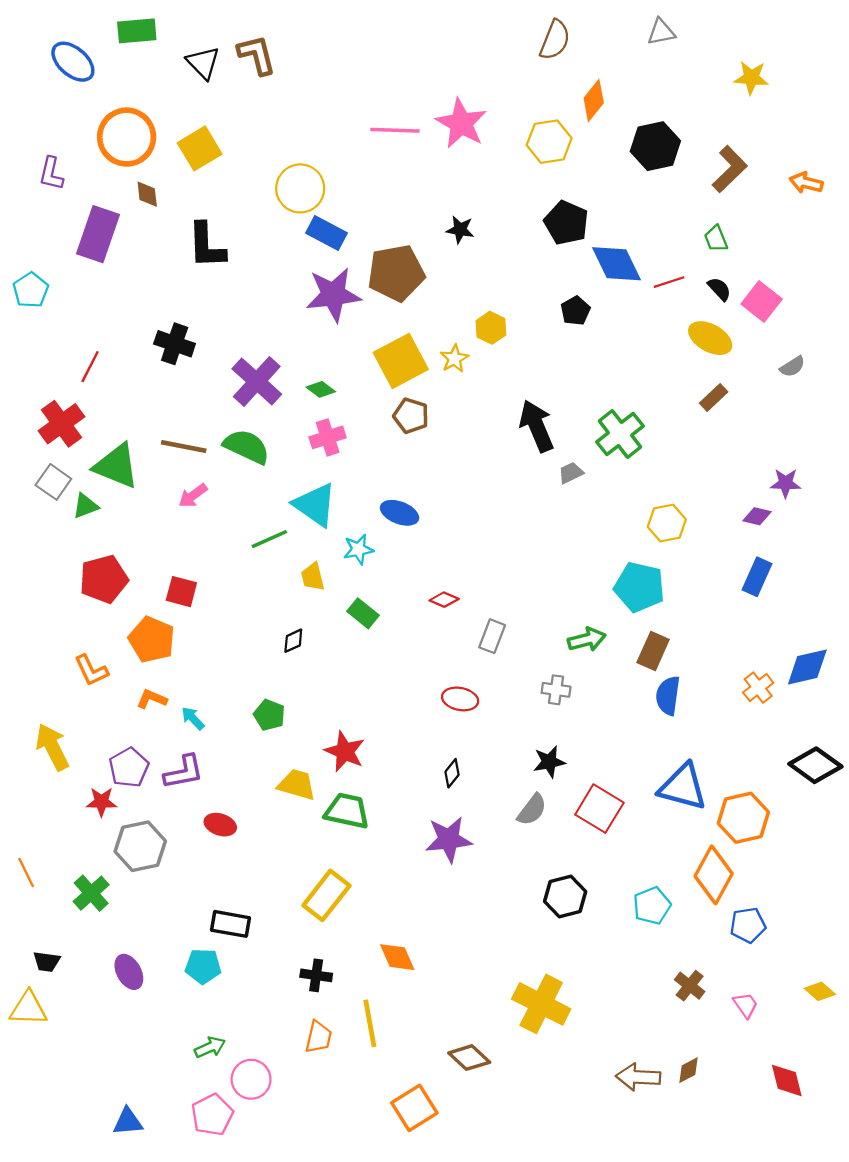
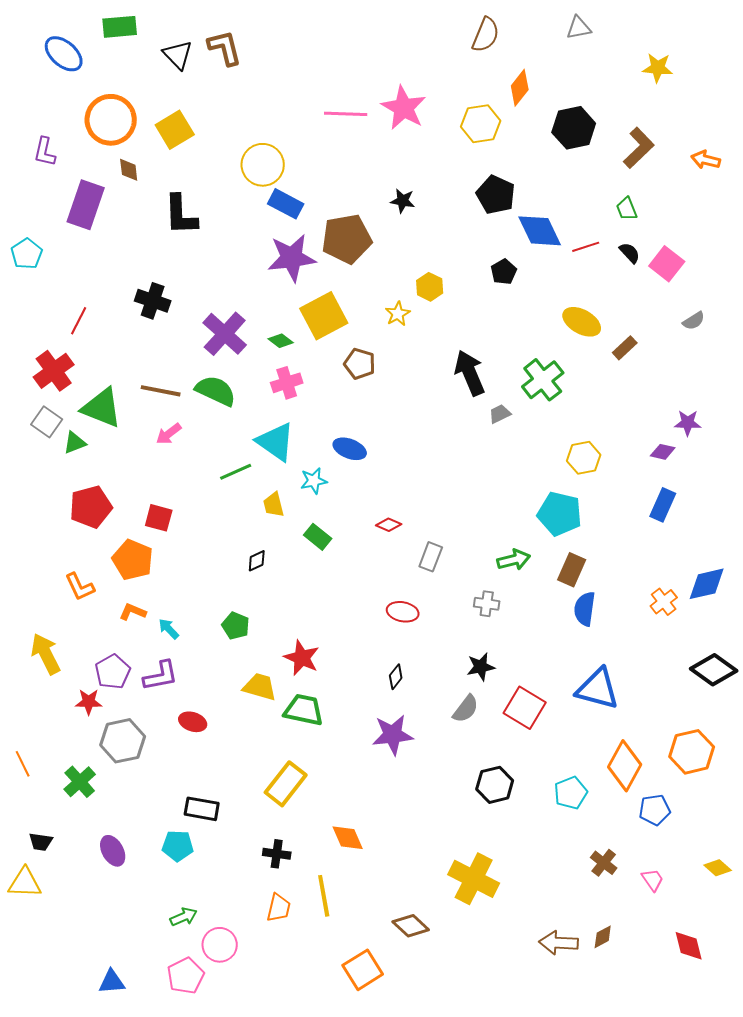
yellow ellipse: (710, 338) -> (582, 322), moved
yellow square: (401, 361) -> (324, 316), moved
orange hexagon: (743, 818) -> (692, 752), moved

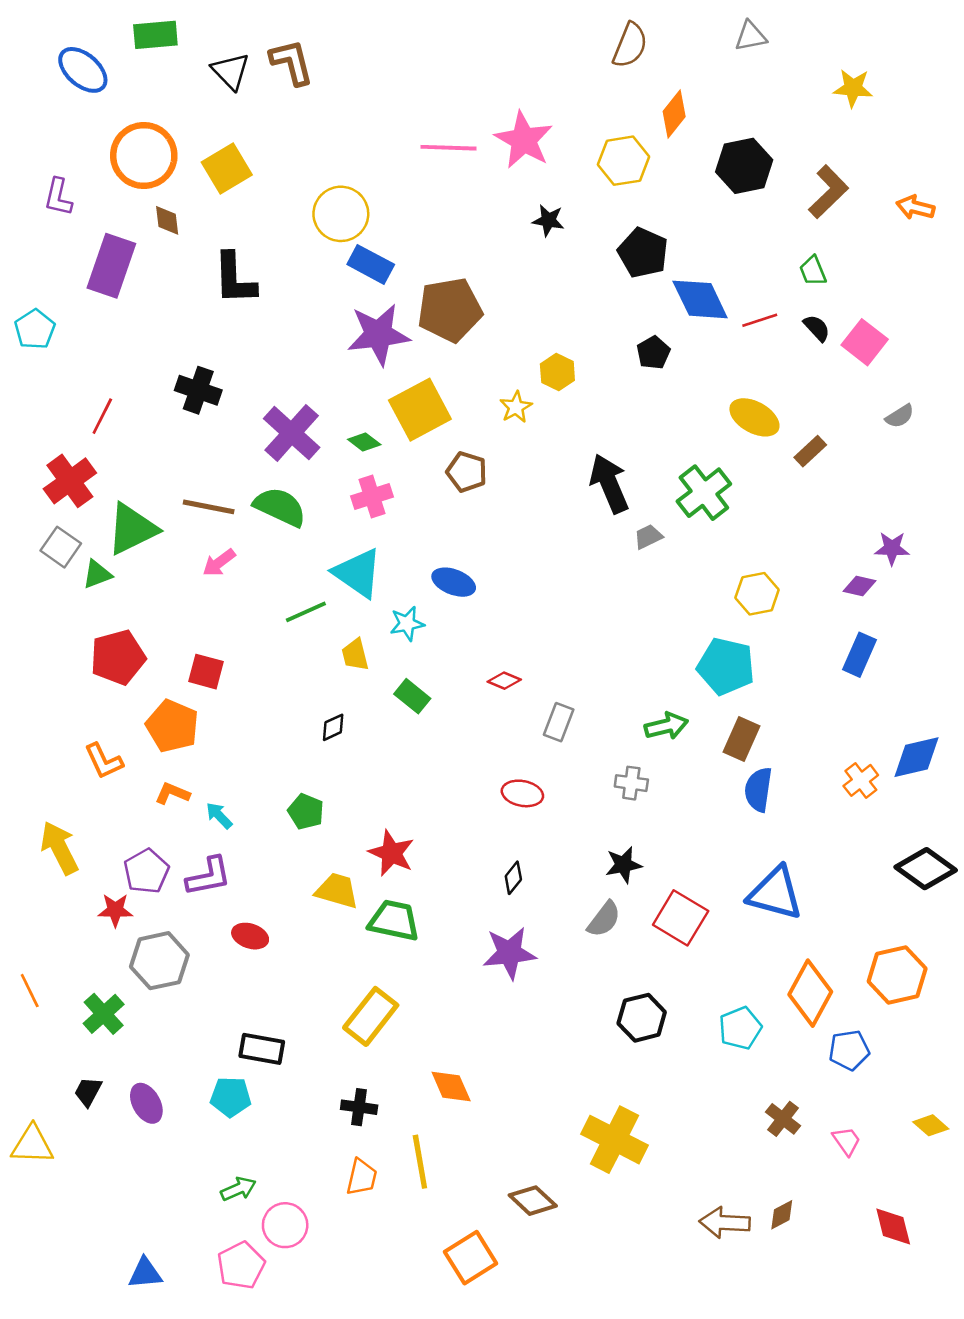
black star: (403, 201) -> (548, 220), moved
green triangle: (102, 408) -> (132, 529), turned -48
black trapezoid: (41, 842) -> (88, 1092), moved, turned 110

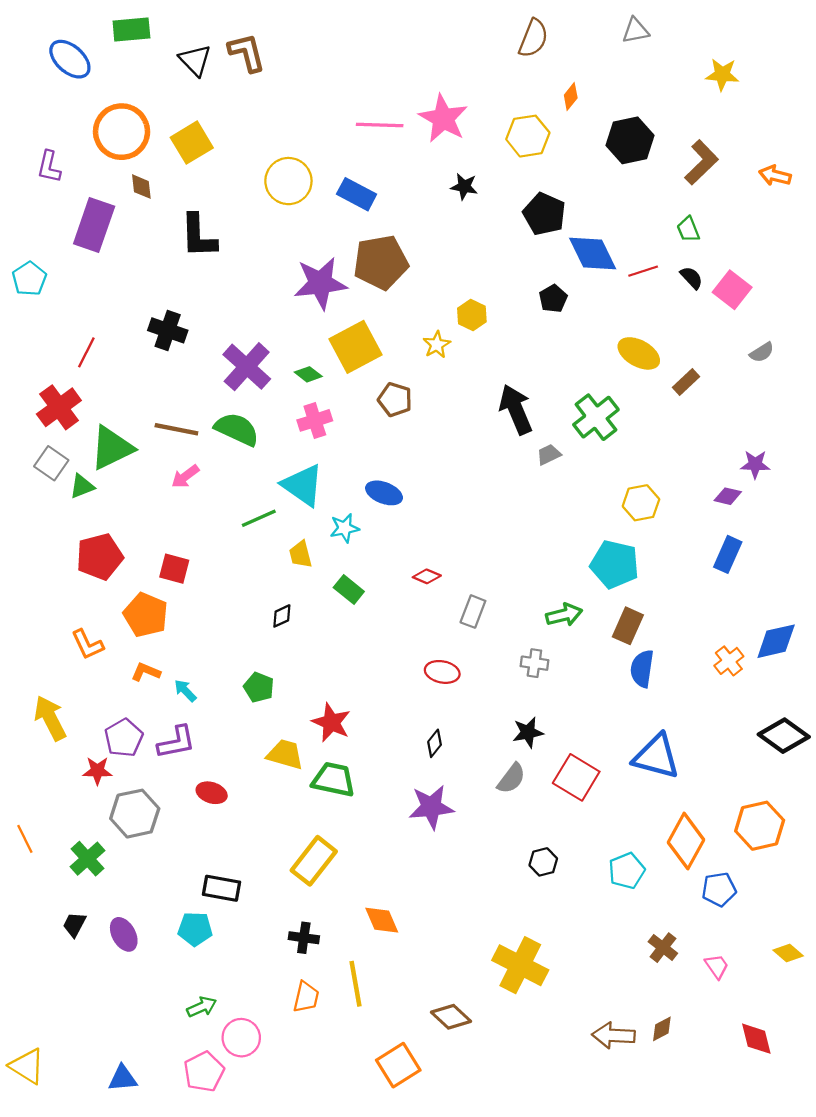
orange diamond: (674, 114) -> (571, 96), size x0.7
blue rectangle: (371, 264) -> (357, 194), moved
black hexagon: (642, 1018) -> (543, 862), size x0.7
yellow triangle: (32, 1145) -> (27, 1066), moved, turned 30

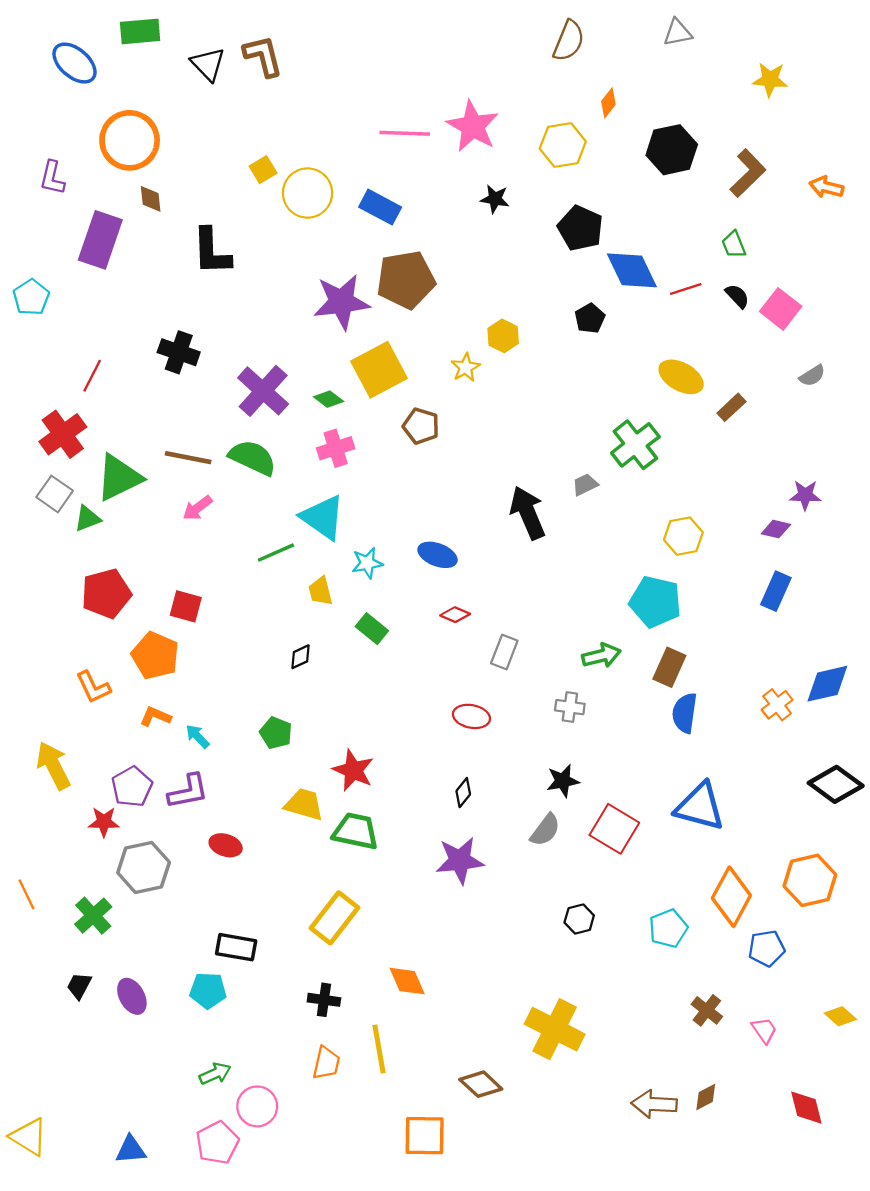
yellow square: (192, 143) -> (263, 170), moved, size x0.6
black arrow: (516, 409) -> (528, 513), moved
blue ellipse: (384, 493) -> (438, 555), moved
orange square: (398, 1065) -> (425, 1136), turned 33

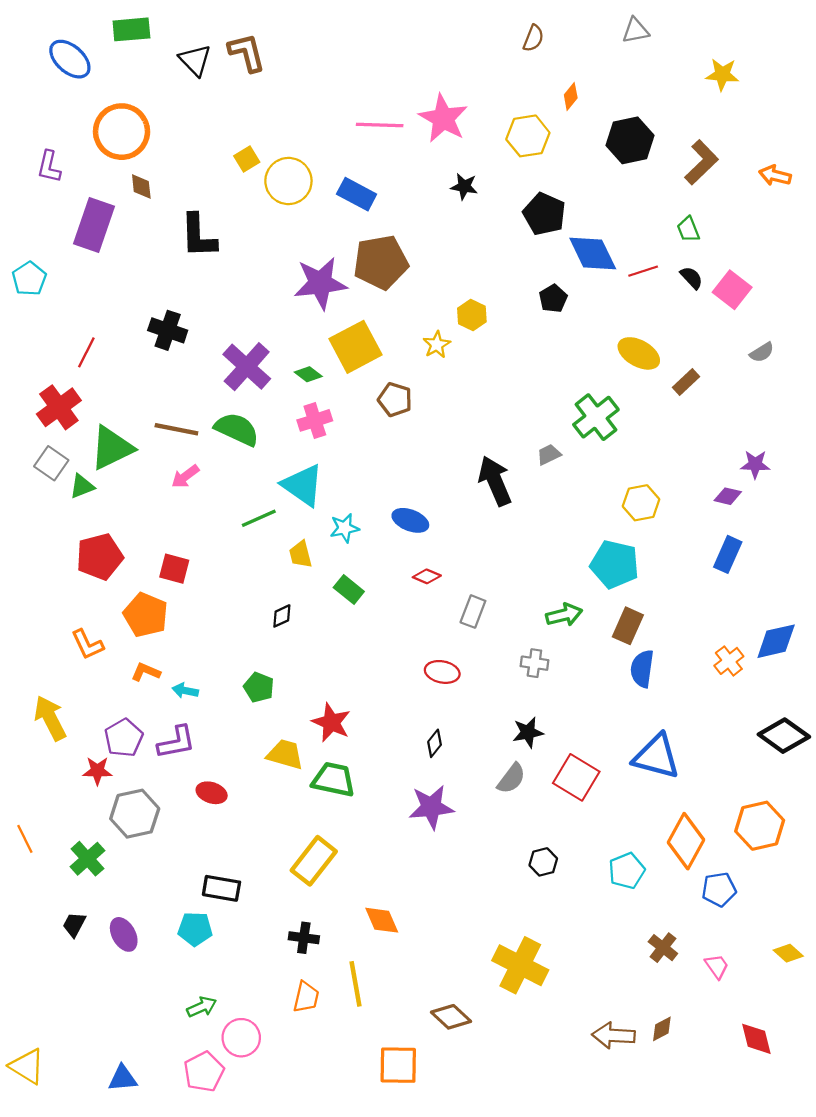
brown semicircle: (569, 41) -> (533, 38), size x0.7
cyan arrow: (197, 736) -> (185, 691), turned -35

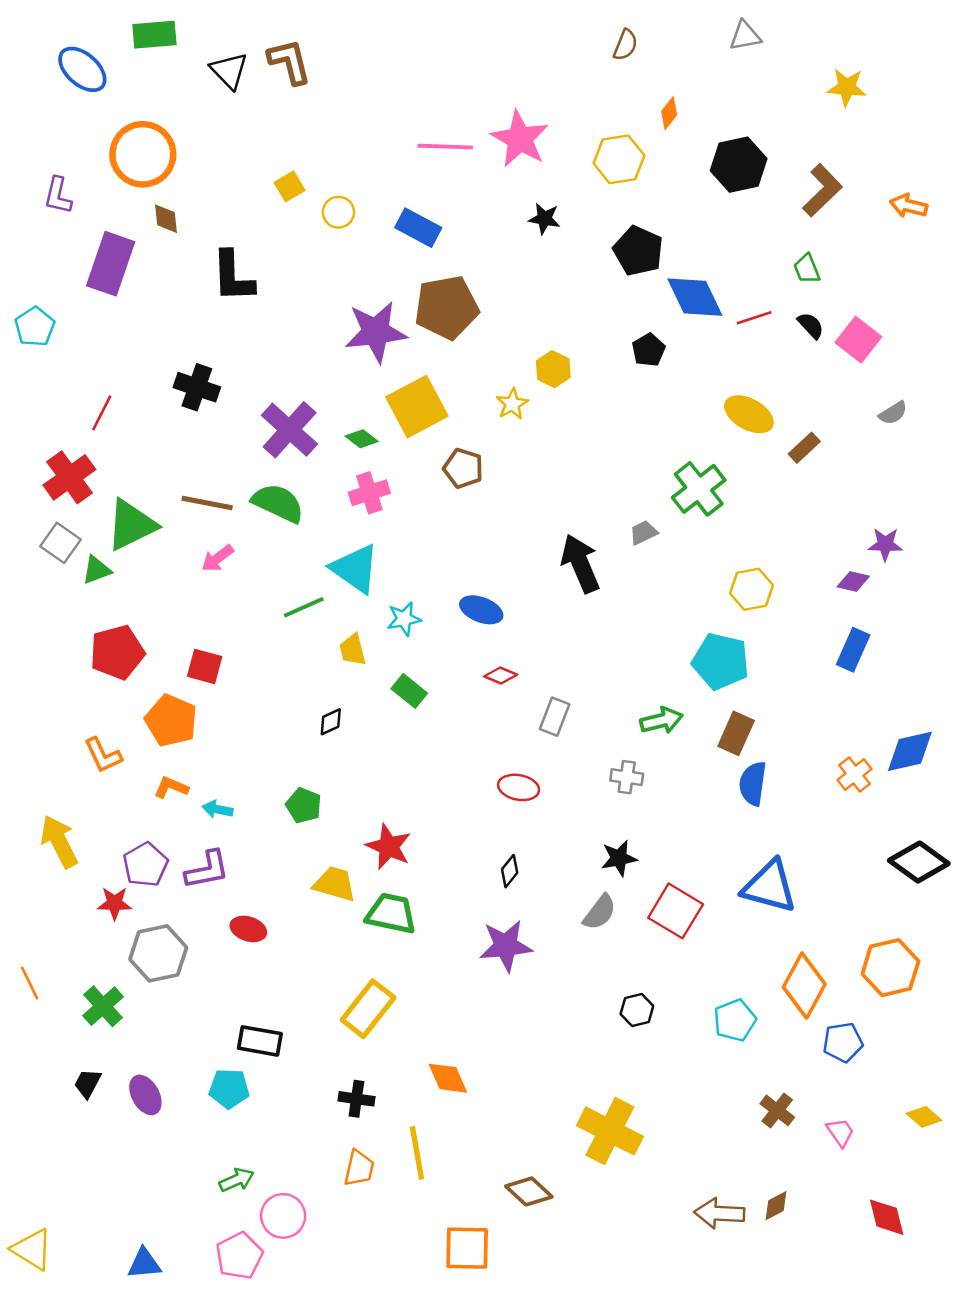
yellow circle: (288, 181) -> (338, 212), size x0.6

